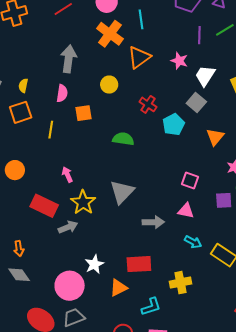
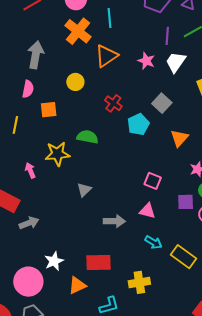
white trapezoid: (205, 76) -> (176, 62), moved
gray triangle: (122, 192) -> (84, 190), size x0.6
yellow star: (83, 202) -> (57, 154), moved, turned 30

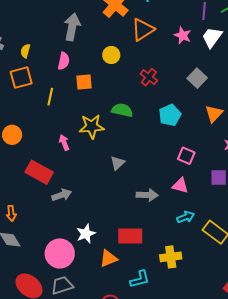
cyan pentagon: (138, 124) -> (170, 115), moved
cyan arrow: (153, 242) -> (186, 217), turned -54

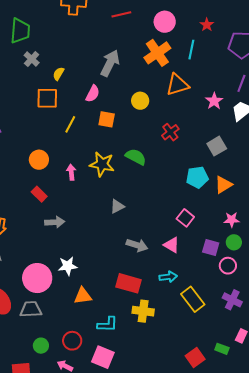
cyan pentagon: (170, 115) -> (197, 177), moved
orange circle: (12, 135) -> (39, 160), moved
red rectangle: (39, 172) -> (39, 194), size x0.6
red rectangle: (130, 236) -> (129, 283), moved

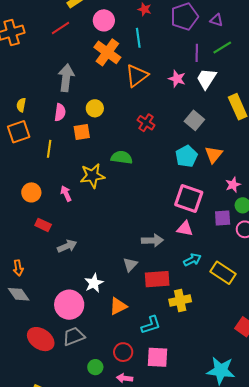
yellow circle: (140, 101) -> (95, 108), moved
gray triangle: (117, 206) -> (130, 265), moved
pink square: (185, 218) -> (189, 199), size x1.6

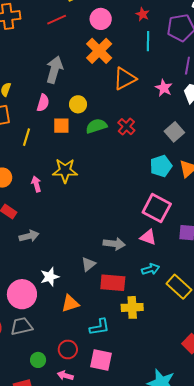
cyan line: (138, 38) -> (148, 41), moved
green semicircle: (122, 157) -> (96, 126), moved, turned -35

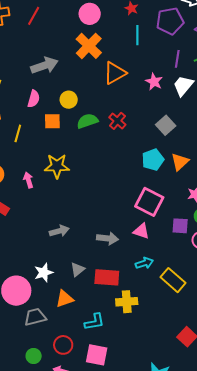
red line: (57, 20) -> (34, 16), moved, turned -36
gray arrow: (54, 70) -> (44, 65), turned 56
gray arrow: (29, 236) -> (59, 231), moved
gray triangle: (89, 264) -> (78, 269), moved
gray trapezoid: (21, 326) -> (35, 317), moved

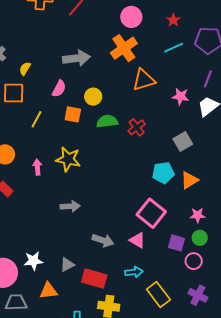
cyan line: (137, 35) -> (174, 48), turned 54
pink star: (154, 82) -> (180, 96), turned -30
gray arrow: (59, 231) -> (70, 206), moved

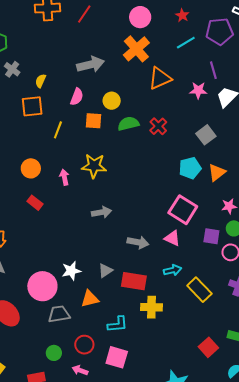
purple line: (208, 79) -> (213, 70), moved, turned -30

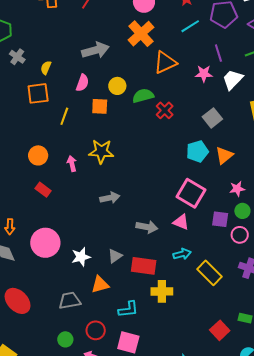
green semicircle: (128, 124) -> (143, 96), moved
pink circle: (42, 286) -> (45, 243), moved

